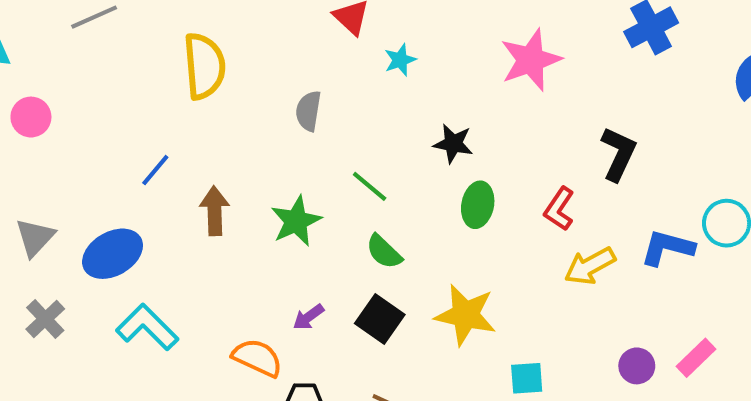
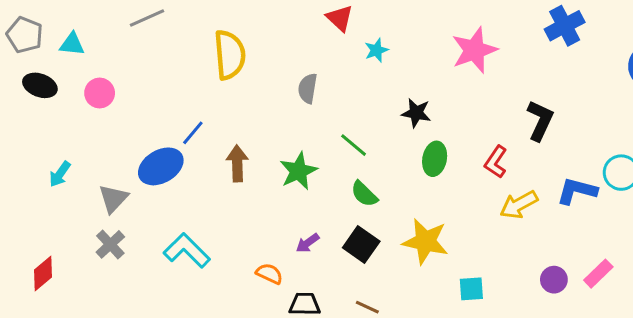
gray triangle: (35, 237) -> (113, 199), moved
blue ellipse: (113, 254) -> (161, 166), moved
orange semicircle: (257, 358) -> (269, 274), size x0.7

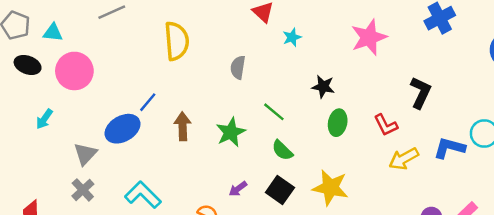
pink circle: (100, 93) -> (74, 71), size x1.6
red L-shape: (496, 162) -> (386, 125), turned -60
cyan arrow: (60, 174) -> (44, 119), moved

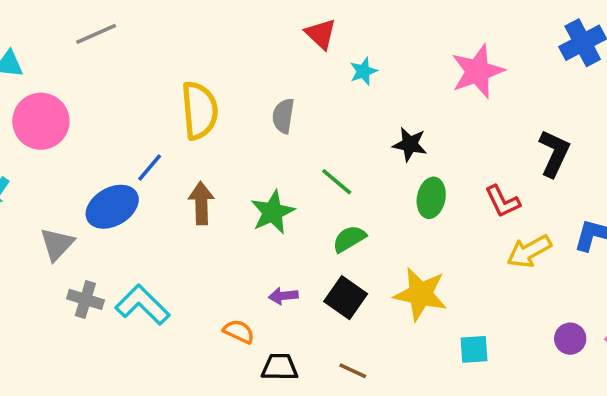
yellow semicircle: (177, 41) -> (200, 110), moved
green semicircle: (282, 150) -> (349, 239), turned 105
purple arrow: (238, 189) -> (283, 296), turned 30
gray cross: (83, 190) -> (85, 299), moved, turned -30

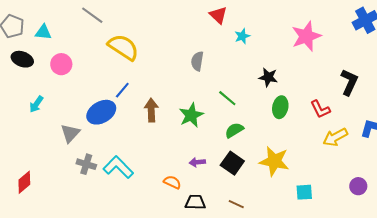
gray line: (96, 34) -> (92, 15), turned 60
yellow semicircle: (200, 110) -> (123, 47), moved, turned -52
pink circle: (41, 121) -> (61, 64), size x0.7

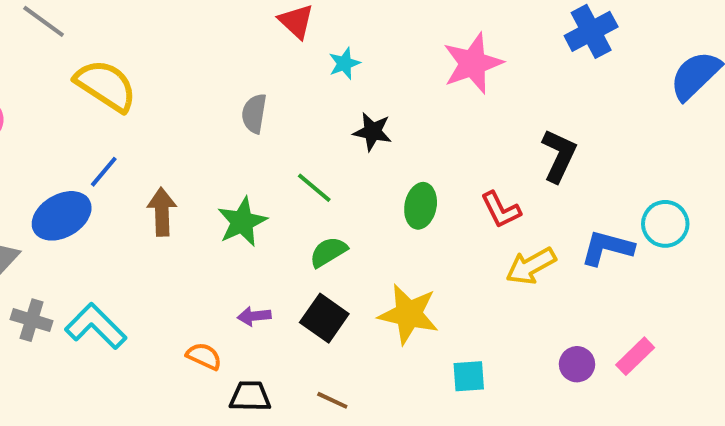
black star: (268, 77) -> (372, 132), moved

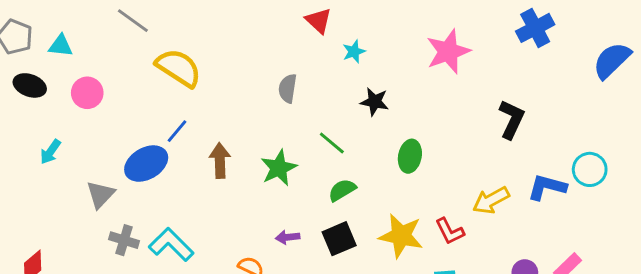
red L-shape: (501, 210) -> (450, 231), moved
black square: (324, 318) -> (339, 239), turned 32

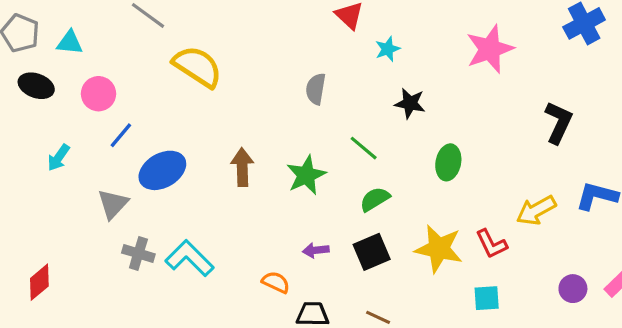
blue line: (177, 131) -> (121, 135), moved

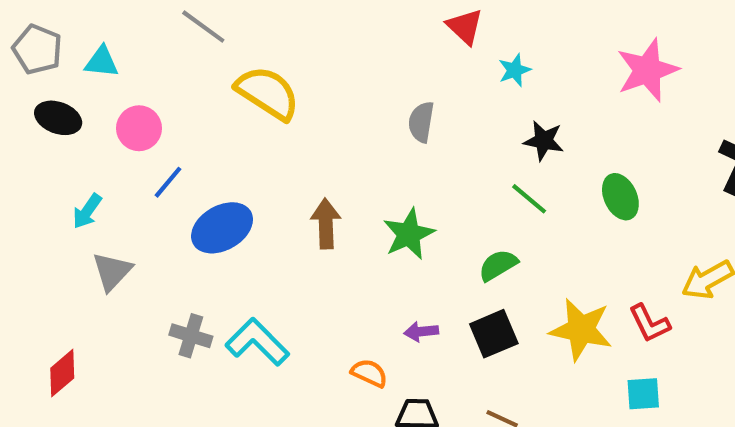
green line: (364, 148) -> (529, 199), moved
green ellipse: (448, 162) -> (620, 197), moved, turned -36
gray triangle: (113, 204) -> (112, 271), moved

